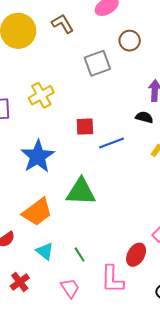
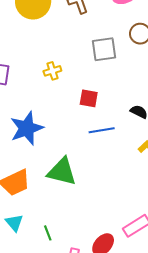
yellow cross: (41, 95) -> (52, 71), moved, size x0.7
red square: (85, 127) -> (89, 98), moved

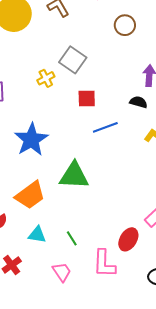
gray square: (104, 49) -> (73, 60), moved, turned -36
cyan triangle: (14, 223) -> (37, 235), turned -30

